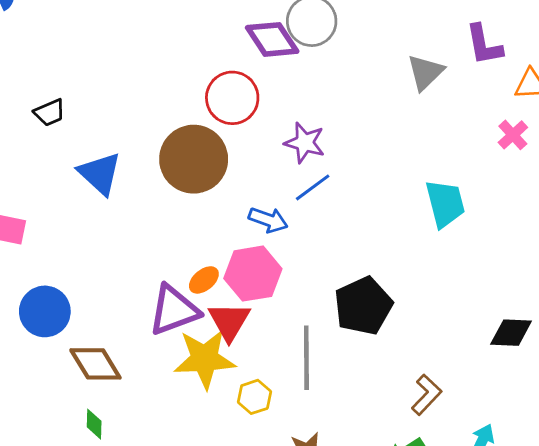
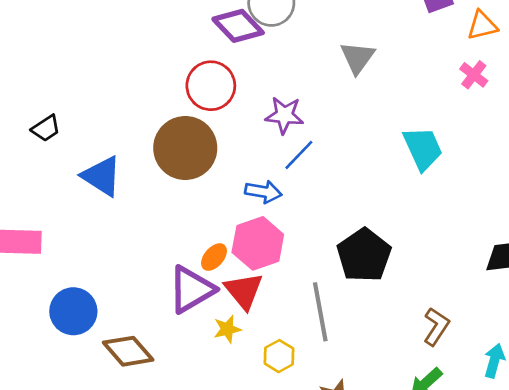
gray triangle: (425, 72) -> (358, 58), moved
yellow star: (205, 359) -> (227, 329), size x0.5

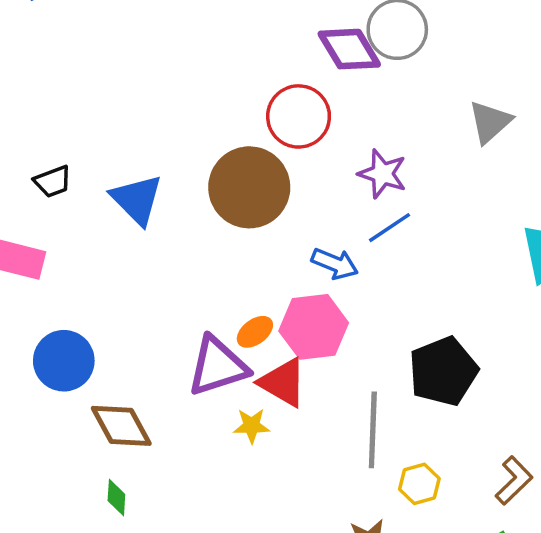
black trapezoid: (46, 128) -> (53, 181), moved
red triangle: (244, 291) -> (283, 382), turned -33
yellow hexagon: (279, 356) -> (419, 484), moved

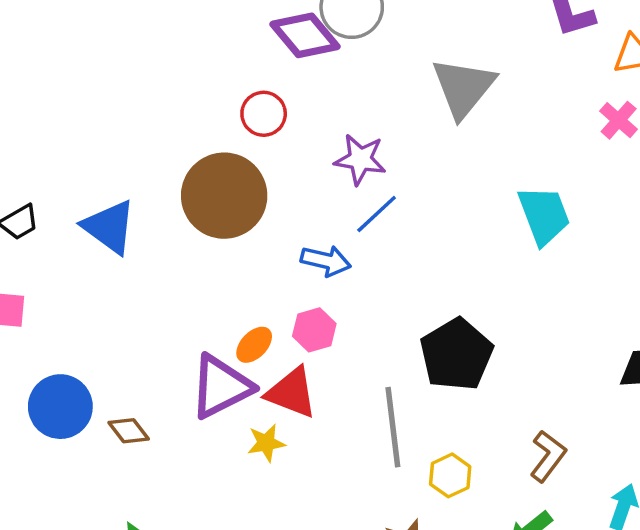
red circle: (299, 116) -> (264, 114), size x0.7
gray triangle: (490, 122) -> (463, 88), size x1.4
pink hexagon: (314, 327) -> (314, 330), size x0.6
brown diamond: (121, 426) -> (129, 431), moved, size x0.6

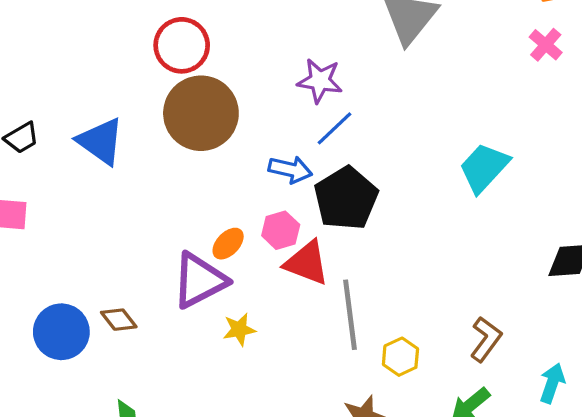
red circle: (264, 114) -> (182, 45), moved, size x1.4
cyan trapezoid: (544, 215) -> (484, 168), moved, turned -116
black pentagon: (456, 354) -> (346, 198), moved
red triangle: (292, 393) -> (307, 263), moved
blue circle: (60, 407) -> (61, 332), moved

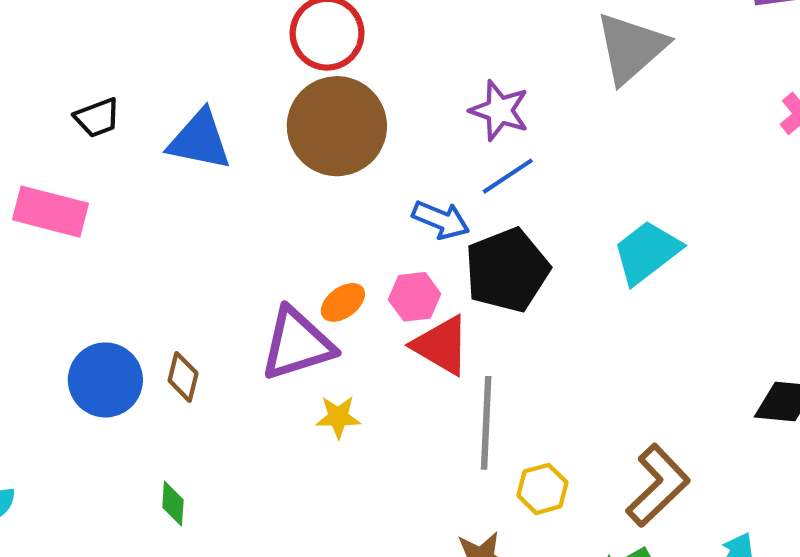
blue triangle: (101, 141) -> (200, 140), turned -34
cyan trapezoid: (484, 168) -> (647, 252), moved
brown diamond: (119, 320) -> (183, 377), turned 42
brown L-shape: (486, 339) -> (658, 485), size x1.4

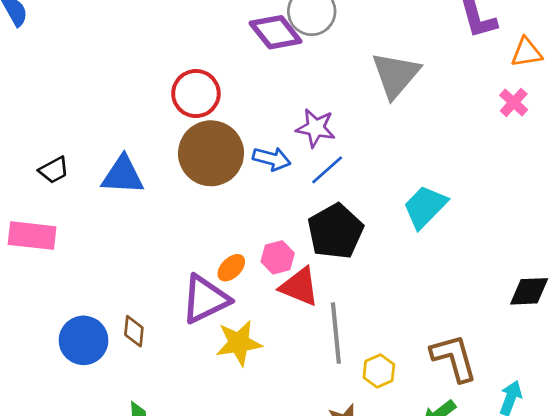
blue arrow: (441, 220) -> (272, 159), moved
yellow star: (338, 417) -> (239, 343), size x1.6
brown L-shape: (658, 485) -> (454, 358), turned -54

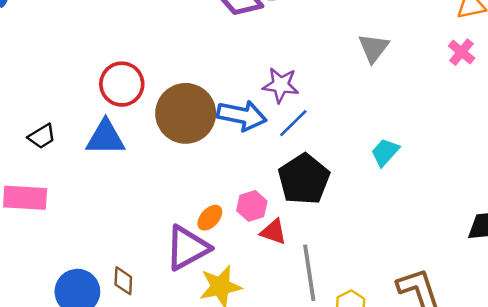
gray triangle: (396, 75) -> (374, 48), moved, size x0.7
red circle: (196, 94) -> (122, 84), moved
blue arrow: (272, 159) -> (242, 116), size x1.4
cyan trapezoid: (425, 207) -> (385, 152), size x0.7
red triangle: (299, 287) -> (273, 232), size x0.7

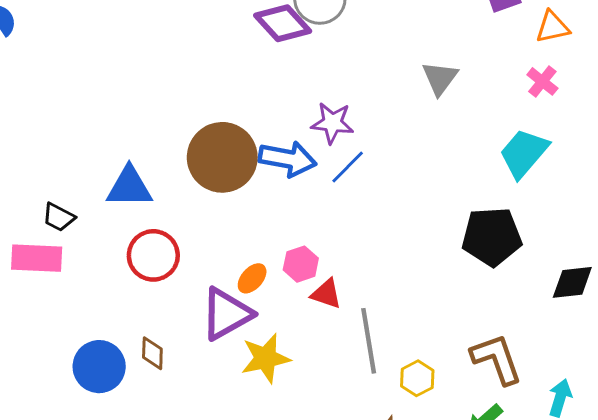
red circle: (122, 84) -> (153, 255), moved
black trapezoid: (42, 136) -> (59, 217), moved, turned 60
cyan trapezoid: (385, 152) -> (524, 153), moved, size x1.5
black pentagon: (304, 179) -> (492, 237), moved, turned 30

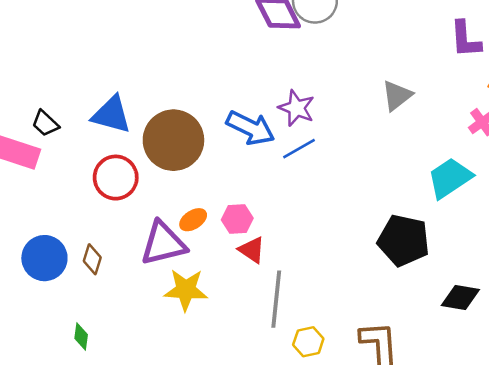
brown circle: (222, 157) -> (173, 140), moved

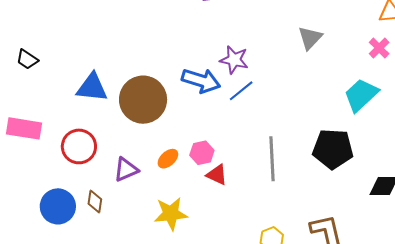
black trapezoid: (45, 124) -> (27, 59), moved
red circle: (116, 178) -> (79, 146), moved
purple triangle: (163, 243) -> (126, 170), moved, size x0.7
gray line: (276, 299) -> (272, 159), moved

